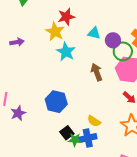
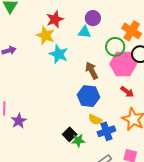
purple circle: (113, 40) -> (93, 18), moved
blue hexagon: (56, 102) -> (88, 96), moved
blue cross: (88, 138) -> (106, 131), moved

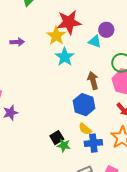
red star: (55, 19) -> (69, 22), size x1.4

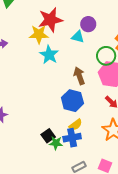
yellow star: (56, 36) -> (39, 34), turned -30
yellow semicircle: (85, 129) -> (76, 125), turned -72
blue cross: (93, 143) -> (72, 138), moved

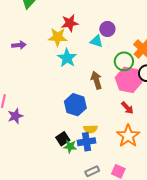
red star: (50, 20) -> (70, 23), size x0.7
blue hexagon: (72, 101) -> (75, 105), moved
yellow semicircle: (76, 125) -> (91, 129), turned 32

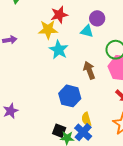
yellow semicircle: (91, 129) -> (86, 119), turned 80
black square: (63, 139) -> (59, 131), turned -32
blue cross: (87, 142) -> (83, 132), turned -36

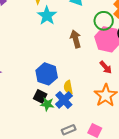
blue hexagon: (70, 96) -> (47, 74), moved

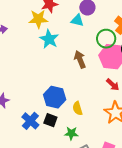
blue cross: (64, 100) -> (30, 121), moved
green star: (47, 104) -> (71, 133), moved

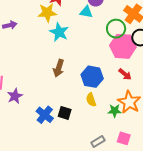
brown arrow: (80, 59) -> (59, 68), moved, turned -138
blue hexagon: (55, 97) -> (92, 77), moved
green star: (71, 133) -> (115, 111), moved

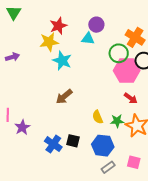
brown arrow: (59, 68) -> (64, 97), turned 36
blue hexagon: (92, 77) -> (103, 146), moved
yellow semicircle: (91, 100) -> (98, 117), moved
green star: (115, 111) -> (117, 121), moved

